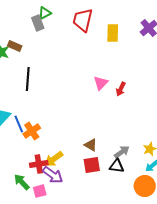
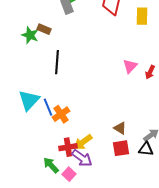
pink square: (40, 191) -> (69, 174), turned -32

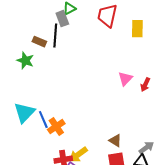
green star: (30, 35) -> (25, 61), moved
black line: (57, 62) -> (55, 36), moved

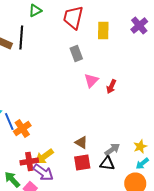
gray rectangle: (62, 19) -> (76, 54), moved

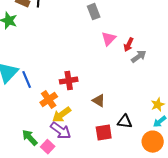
orange cross: (22, 128) -> (49, 100), moved
gray arrow: (112, 150) -> (139, 57), moved
red cross: (29, 162) -> (69, 81), moved
red square: (82, 162) -> (104, 133), moved

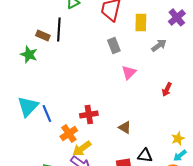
red arrow: (129, 45) -> (167, 89), moved
gray arrow: (139, 57) -> (159, 45), moved
brown triangle: (99, 101) -> (125, 127), moved

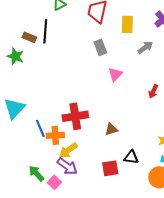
blue line: (47, 113) -> (40, 128), moved
red cross: (89, 114) -> (75, 116), size x1.4
brown triangle: (125, 127) -> (111, 129), turned -48
orange cross: (69, 133) -> (55, 135), turned 30

